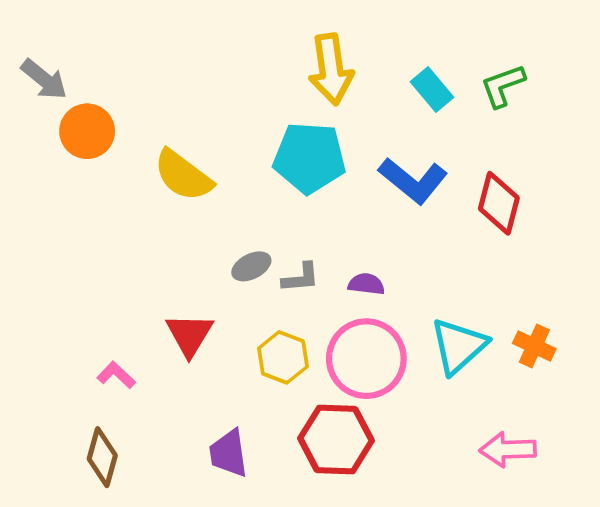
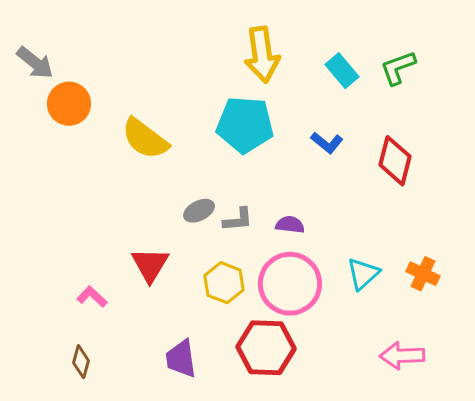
blue L-shape: (413, 180) -> (327, 143), size x0.6
cyan triangle: (459, 346) -> (363, 274), size x0.7
brown diamond: (102, 457) -> (81, 362), size x0.7

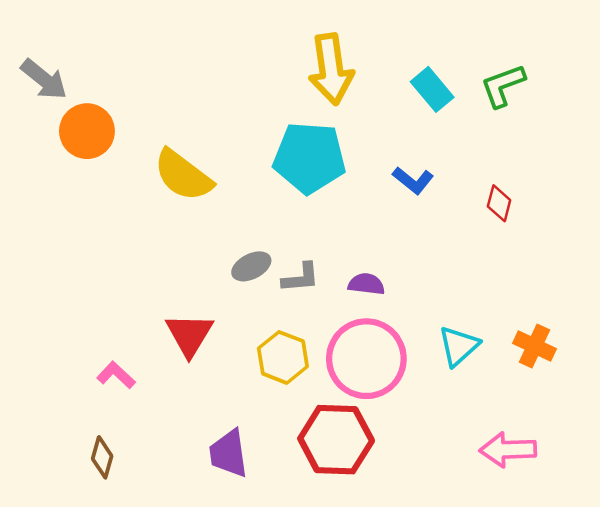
red diamond: (395, 161) -> (499, 203), size x0.6

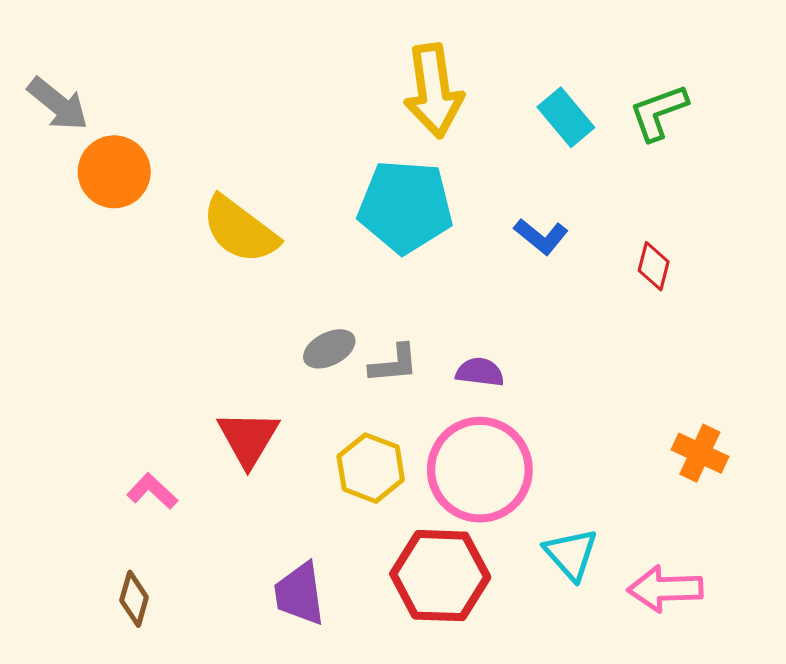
cyan triangle: (459, 346) -> (571, 554), moved, turned -30

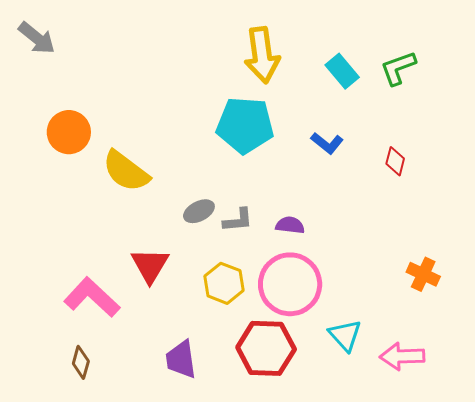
gray arrow: (58, 104) -> (37, 38), moved
orange circle: (114, 172) -> (69, 132), moved
yellow semicircle: (240, 230) -> (126, 171), moved
pink L-shape: (152, 491) -> (92, 297), size x1.8

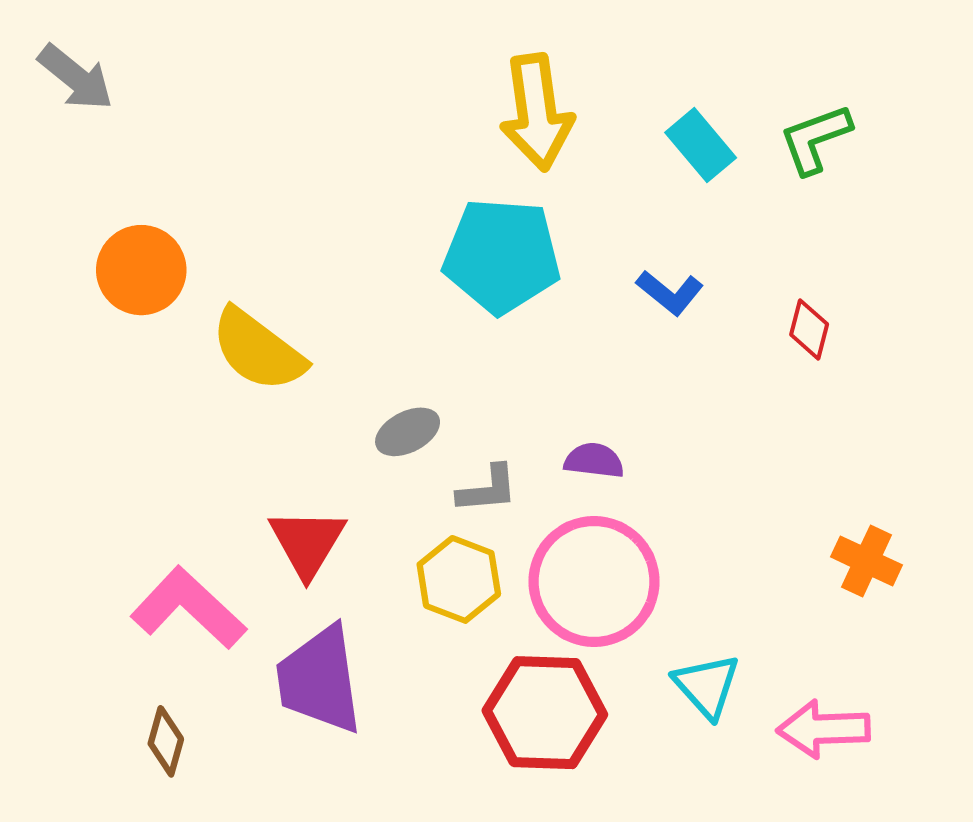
gray L-shape: (238, 220) -> (488, 489), moved
purple trapezoid: (181, 359) -> (320, 680), moved, size x1.4

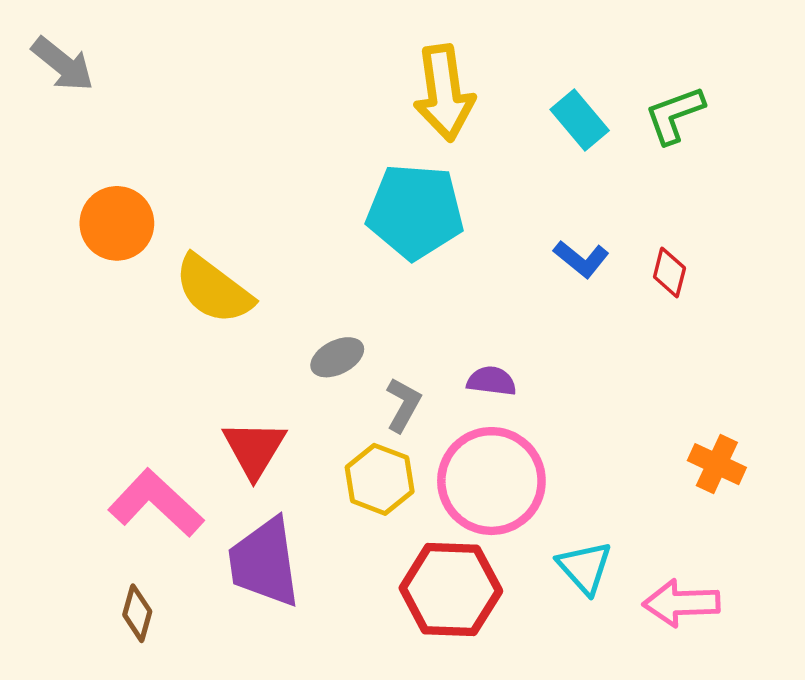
blue L-shape: (670, 293) -> (581, 259), moved
gray L-shape: (488, 489) -> (403, 405), turned -56

